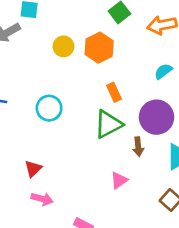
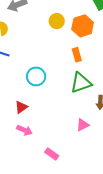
orange rectangle: (114, 92) -> (77, 55), moved
cyan circle: (49, 108) -> (36, 76), moved

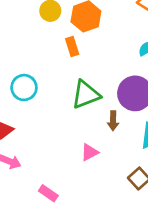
orange rectangle: (77, 55) -> (72, 47), moved

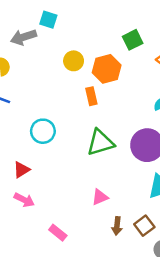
brown arrow: (113, 121) -> (117, 226), moved

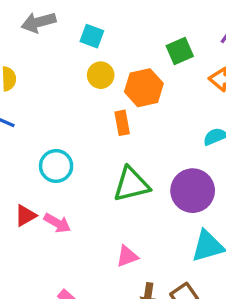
cyan square: (48, 20) -> (92, 36), moved
gray arrow: (23, 37) -> (39, 22), moved
pink arrow: (24, 200) -> (57, 223), moved

